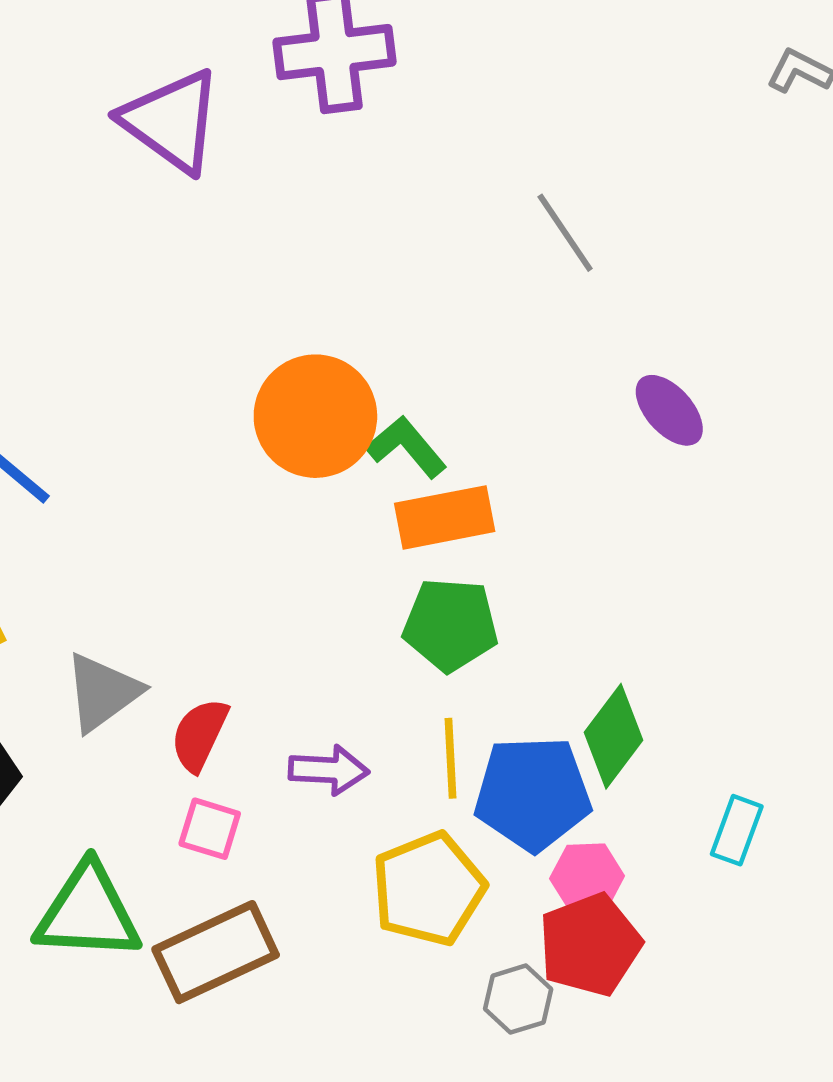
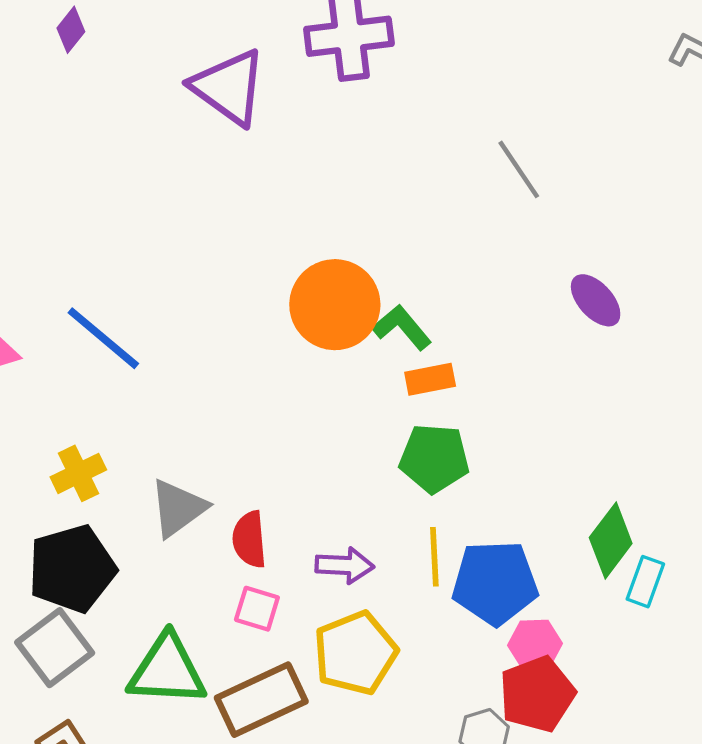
orange rectangle: (445, 517) -> (430, 379), size x0.7
red semicircle: (199, 735) -> (249, 539), turned -30
green diamond: (613, 736) -> (611, 541), moved
cyan rectangle: (737, 830) -> (645, 582), moved
yellow pentagon: (428, 889) -> (355, 653), moved

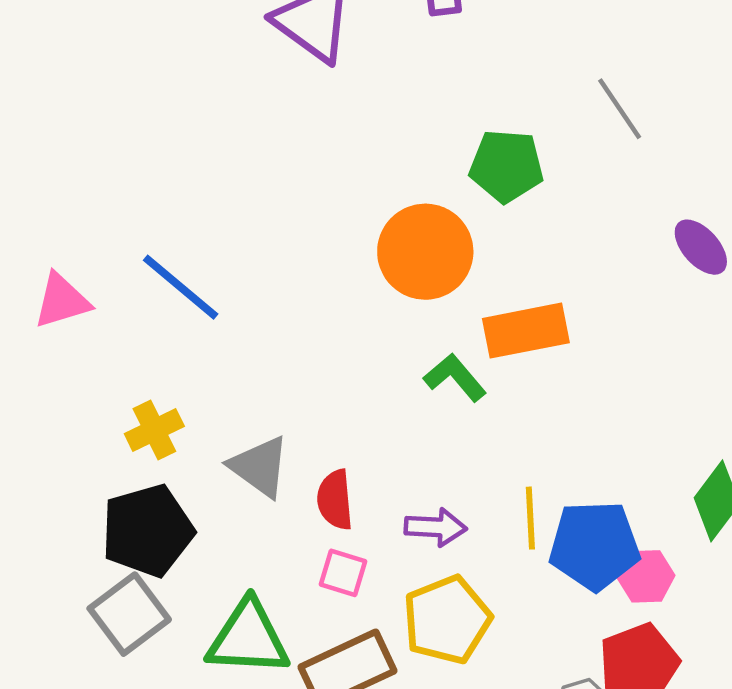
green L-shape: (402, 327) -> (455, 377), moved
orange rectangle: (430, 379) -> (526, 331), size x1.6
green pentagon: (434, 458) -> (506, 166), moved
gray triangle: (178, 508) -> (260, 467), turned -48
pink hexagon: (535, 644) -> (646, 576), moved

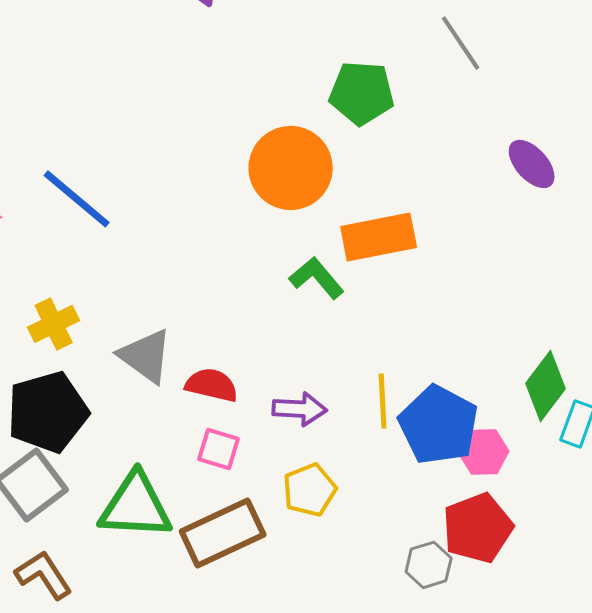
red semicircle: (335, 500) -> (212, 385), turned 108
blue pentagon: (594, 545) -> (439, 425), turned 30
yellow pentagon: (447, 620) -> (310, 490), size x0.7

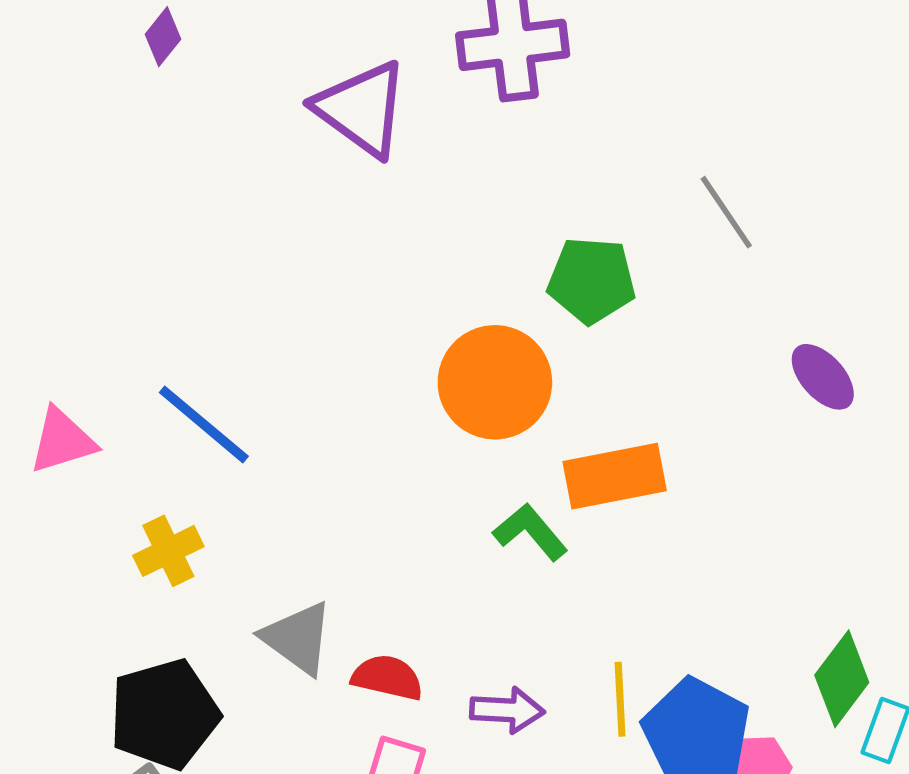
yellow cross: (54, 324) -> (168, 551), moved

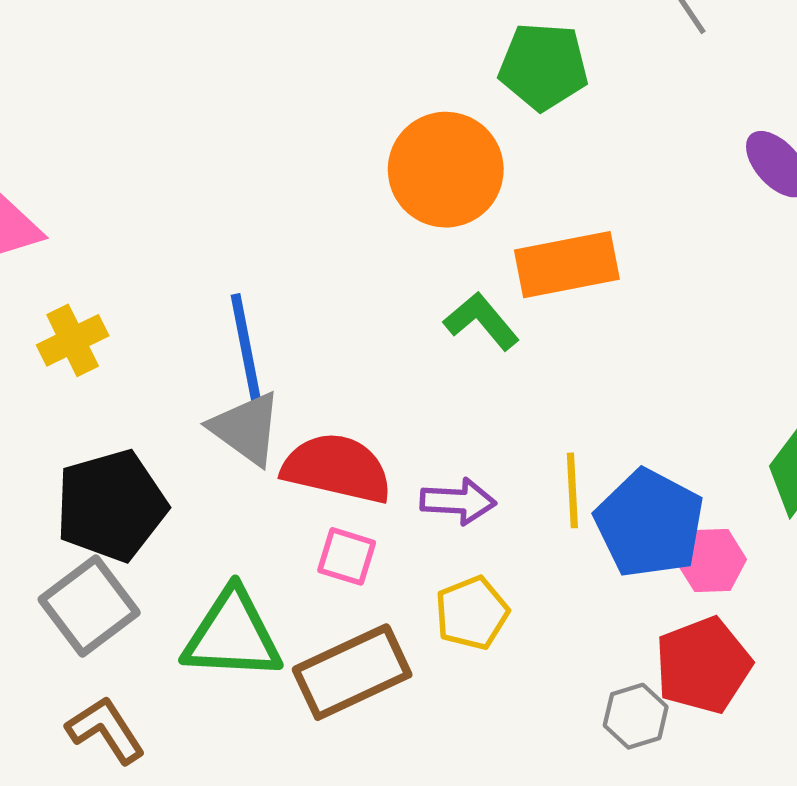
blue line: (204, 424) -> (246, 349), moved, turned 39
yellow cross: (168, 551) -> (73, 340), moved
red semicircle: (387, 677) -> (337, 468), size x1.5

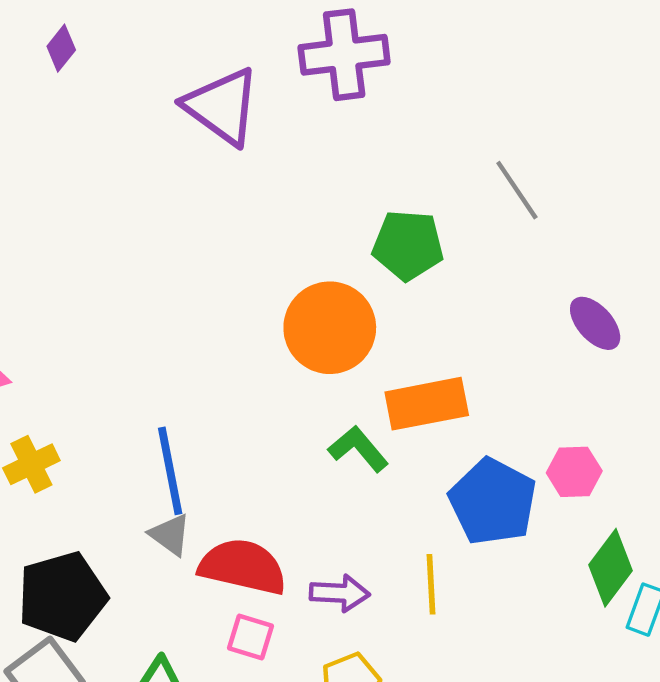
gray triangle: (246, 428) -> (170, 535), size x0.7
blue pentagon: (649, 523) -> (493, 502), moved
pink hexagon: (711, 561) -> (574, 472), moved

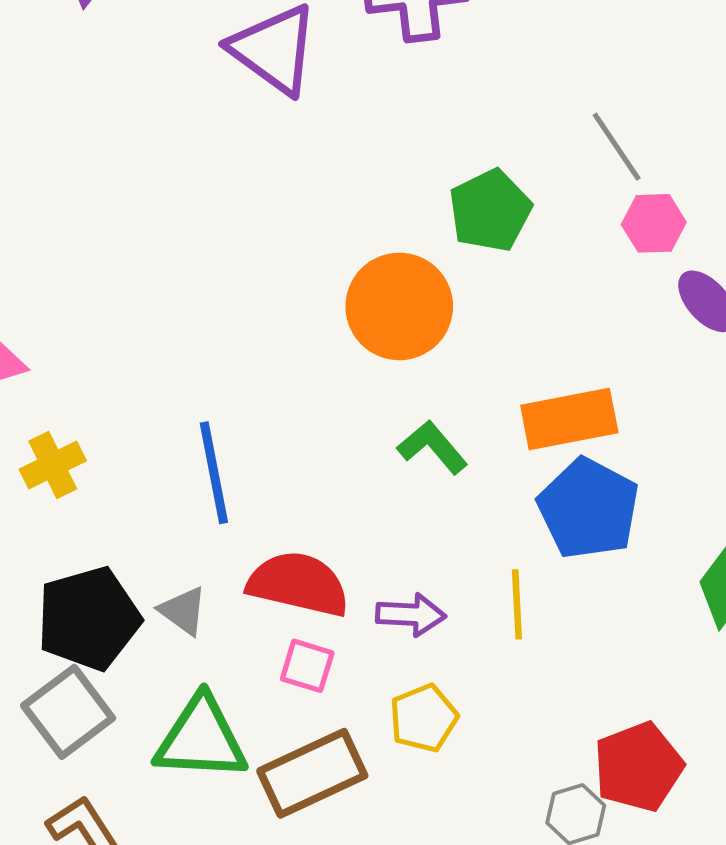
green pentagon: (408, 245) -> (490, 211), turned -30
orange rectangle: (427, 404) -> (569, 419), moved
pink hexagon: (574, 472) -> (654, 223), moved
gray triangle: (170, 535) -> (183, 611), moved

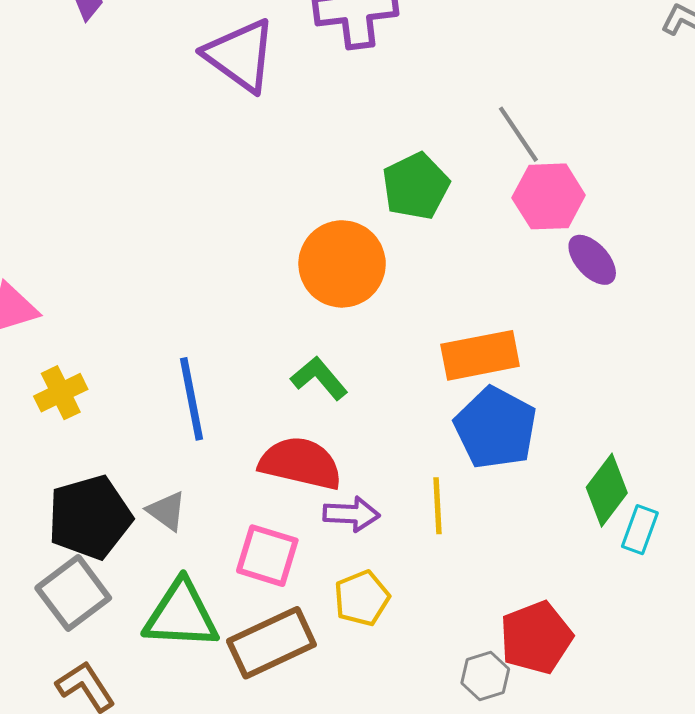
pink hexagon: (654, 223) -> (549, 196), size x1.4
green L-shape: (433, 447) -> (319, 378), moved
red semicircle: (298, 584) -> (301, 463), moved
pink square: (307, 666) -> (267, 556), size x1.4

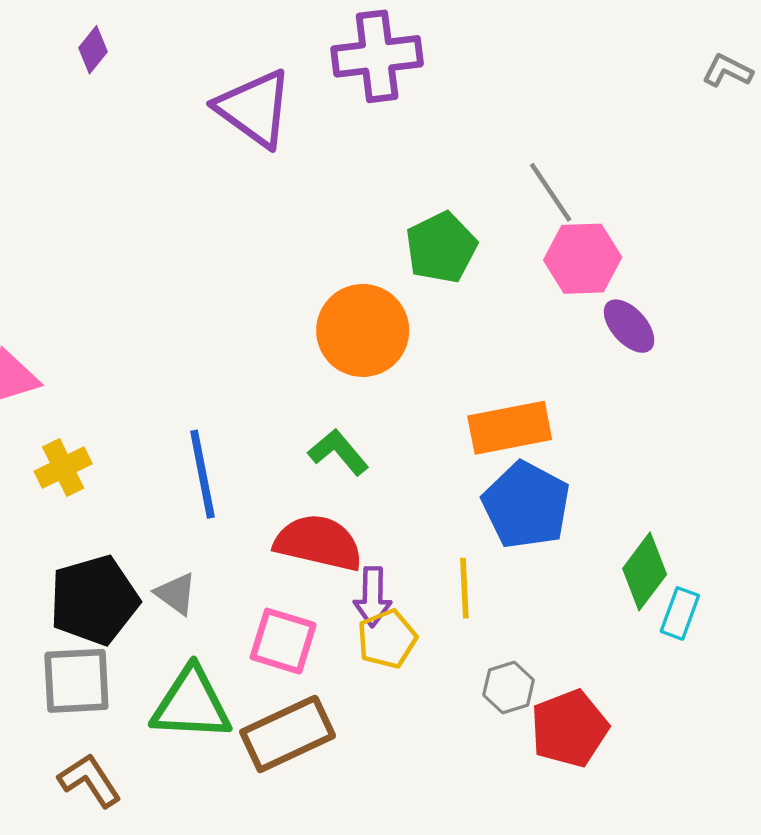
purple arrow: (351, 514) -> (373, 597), turned 88
gray square: (73, 593) -> (76, 681), turned 34
yellow pentagon: (362, 598) -> (387, 639), moved
gray hexagon: (485, 676) -> (509, 687), moved

